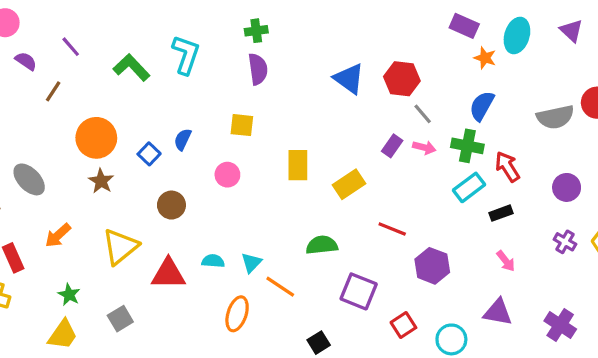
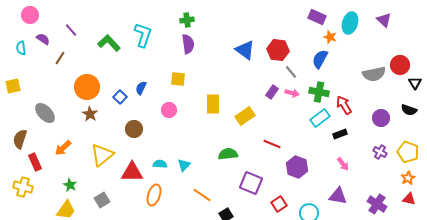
blue semicircle: (482, 106) -> (320, 59), moved
orange line: (280, 287) -> (202, 195), moved
orange ellipse: (237, 314) -> (154, 195), moved

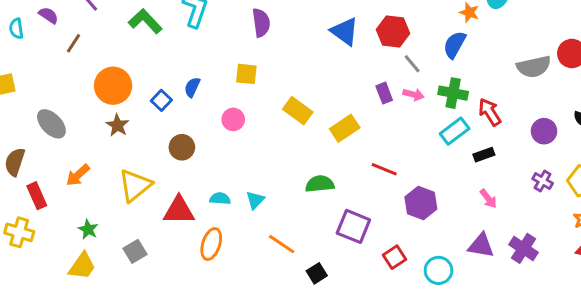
purple rectangle: (272, 92) -> (384, 93), turned -56
yellow rectangle: (213, 104) -> (298, 111), turned -54
purple cross: (377, 204) -> (523, 248), moved

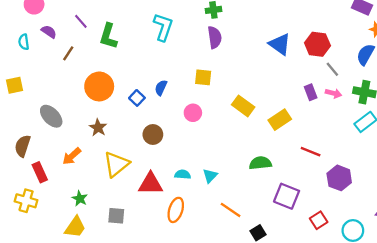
green L-shape: (145, 21) -> (108, 36), moved, turned -120
brown star: (117, 125) -> (98, 128), moved
gray square: (135, 251) -> (116, 216), turned 36

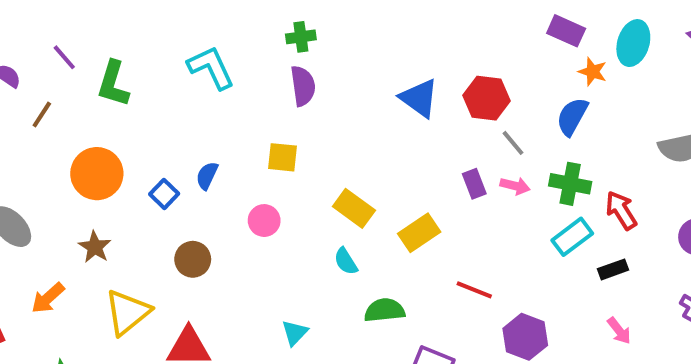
cyan L-shape: (163, 27) -> (211, 68), turned -44
cyan semicircle: (183, 174) -> (346, 261), moved, turned -126

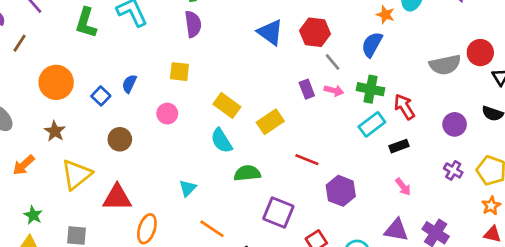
green L-shape: (113, 84) -> (86, 23), moved
cyan semicircle: (346, 261) -> (221, 141), size x1.4

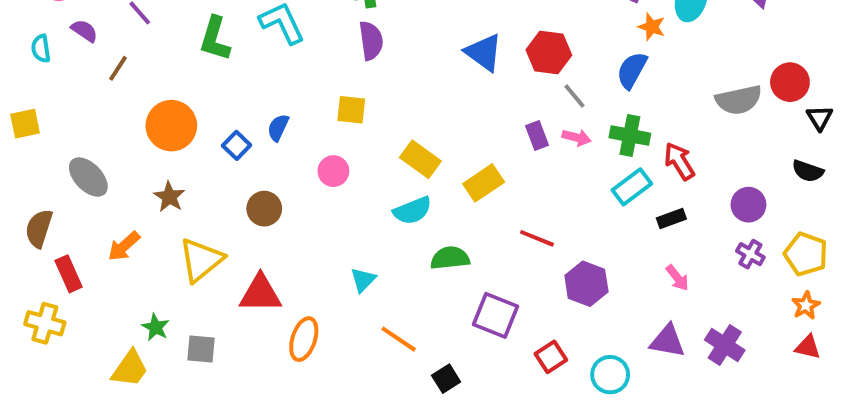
purple circle: (455, 124) -> (748, 205), moved
cyan semicircle: (221, 141) -> (412, 211), turned -80
green star: (33, 215) -> (156, 327), moved

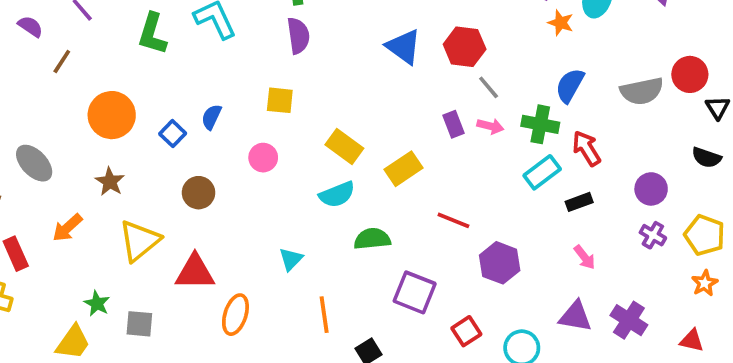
blue semicircle: (632, 70) -> (570, 86), moved
orange line: (399, 339) -> (324, 315), turned 48
red triangle: (808, 347) -> (692, 340), moved

